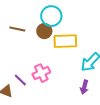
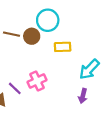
brown circle: (44, 31) -> (32, 36), moved
yellow rectangle: (65, 41) -> (63, 47), size x0.7

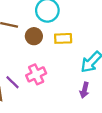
brown circle: (32, 36) -> (34, 36), moved

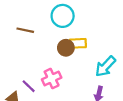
brown circle: (34, 36) -> (66, 48), moved

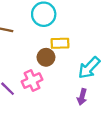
brown circle: (66, 48) -> (46, 57), moved

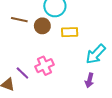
brown circle: (46, 57) -> (42, 26), moved

